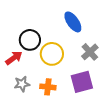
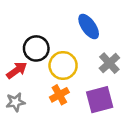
gray star: (22, 84) -> (15, 102), moved
orange cross: (48, 87) -> (59, 95), moved, turned -35

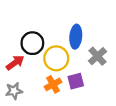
blue ellipse: (89, 26) -> (76, 37), moved, turned 40
purple square: (100, 100) -> (76, 81), moved, size x0.7

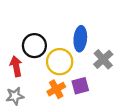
red arrow: (15, 63) -> (16, 66), turned -66

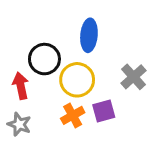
blue ellipse: (80, 39) -> (89, 35), moved
gray star: (15, 96) -> (19, 124), turned 30

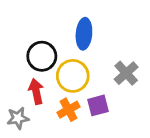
red arrow: (21, 86) -> (36, 91), moved
gray star: (19, 124) -> (18, 118), turned -30

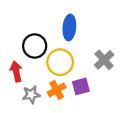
red arrow: (36, 91) -> (16, 71), moved
gray star: (18, 118) -> (31, 95), moved

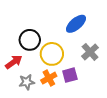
blue ellipse: (69, 27) -> (76, 24), moved, turned 45
red arrow: (16, 71) -> (14, 62), turned 66

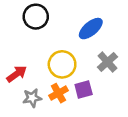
black circle: (30, 40) -> (36, 17), moved

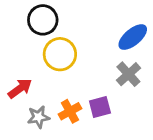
blue ellipse: (91, 29) -> (133, 37), moved
yellow circle: (62, 64) -> (60, 54), moved

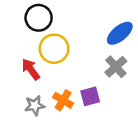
red arrow: (20, 88) -> (31, 69), moved, turned -90
orange cross: (70, 111) -> (63, 100), turned -30

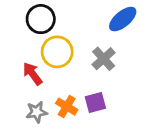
blue ellipse: (120, 33) -> (123, 19), moved
gray cross: (116, 67) -> (104, 59), moved

